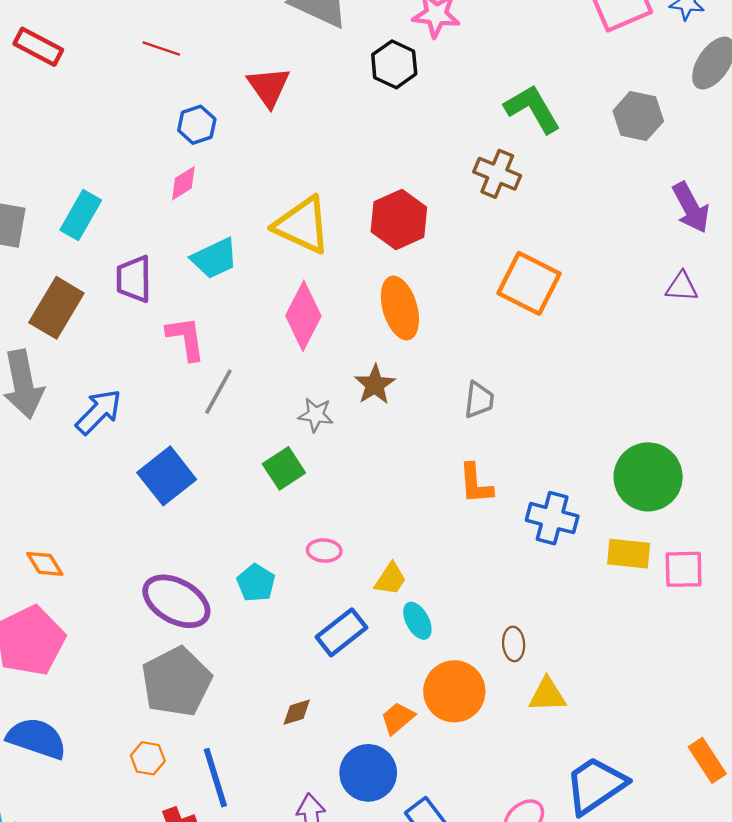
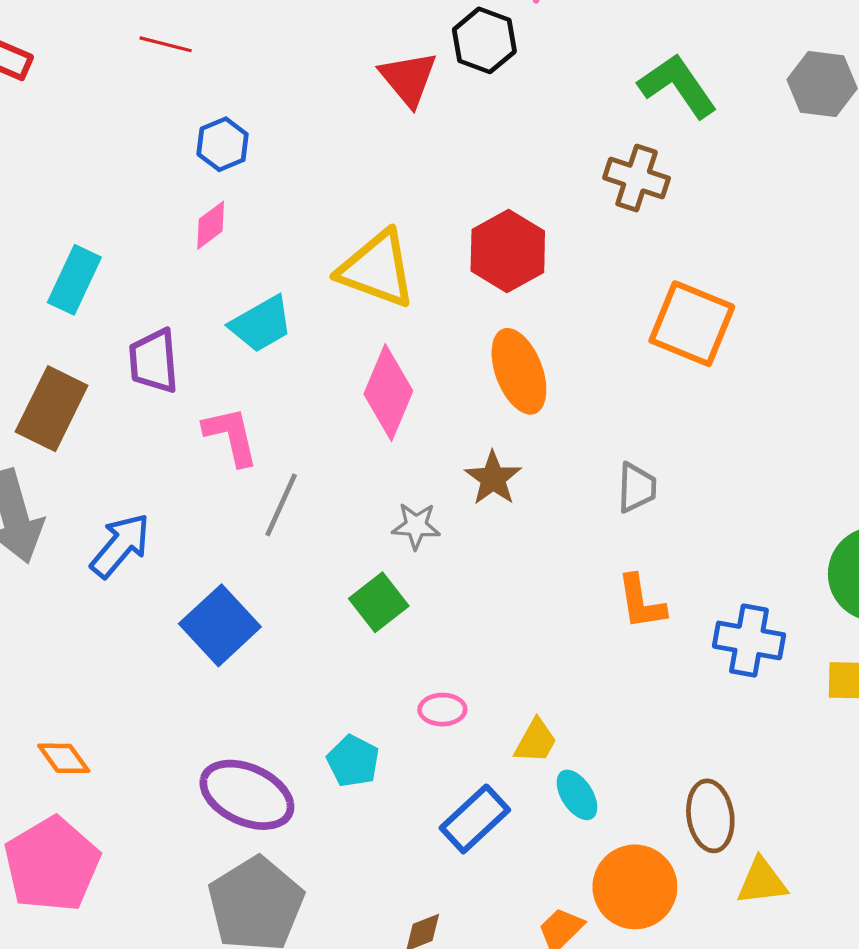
red triangle: (269, 87) -> (408, 78), moved
brown ellipse: (514, 644) -> (710, 816), size x1.5

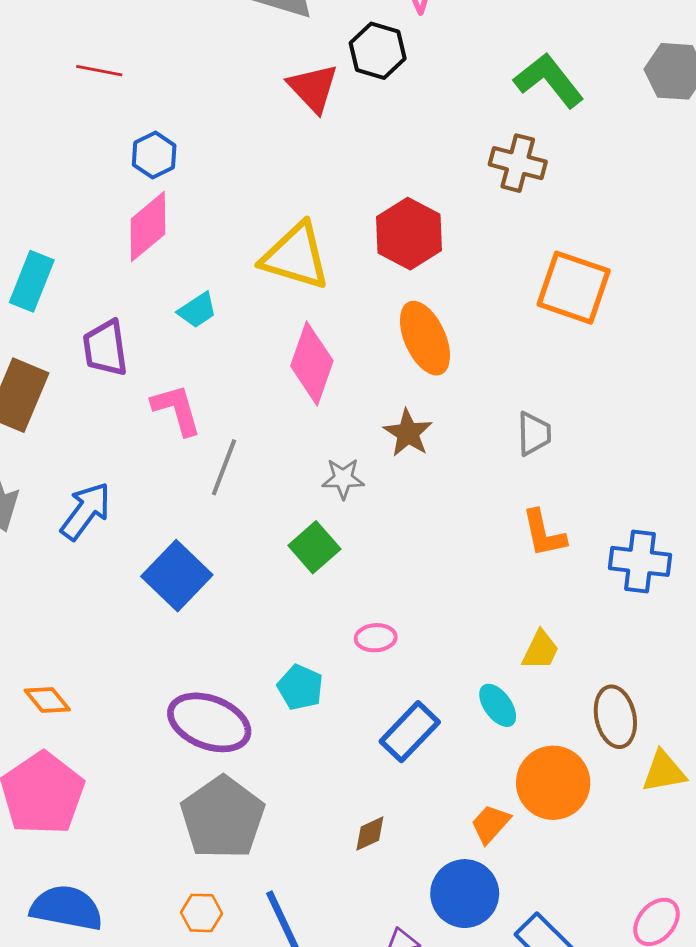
pink diamond: (211, 225) -> (148, 226), size x1.6
cyan trapezoid: (261, 324) -> (197, 310), size x0.7
yellow trapezoid: (536, 741) -> (541, 650), moved

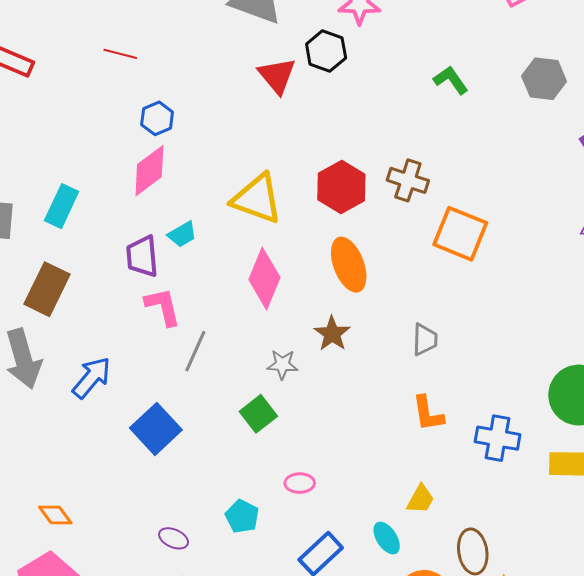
green L-shape: (549, 80) -> (451, 80), size x0.7
brown cross: (518, 163) -> (408, 180), moved
purple trapezoid: (105, 348) -> (142, 256), moved
purple ellipse: (209, 722) -> (174, 538), size x0.5

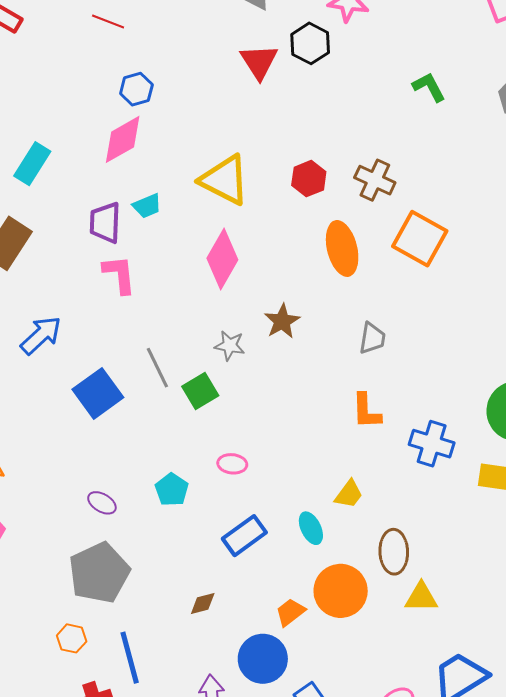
red hexagon: (341, 187) -> (309, 179), size x0.7
orange ellipse: (349, 265) -> (342, 248), moved
gray line: (195, 351) -> (157, 368), moved, turned -57

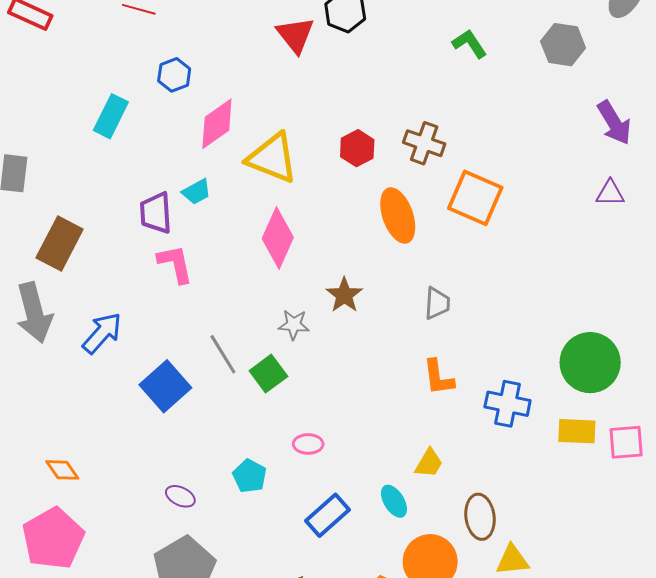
pink diamond: (123, 139) -> (217, 124), moved
cyan rectangle: (32, 164) -> (111, 116), moved

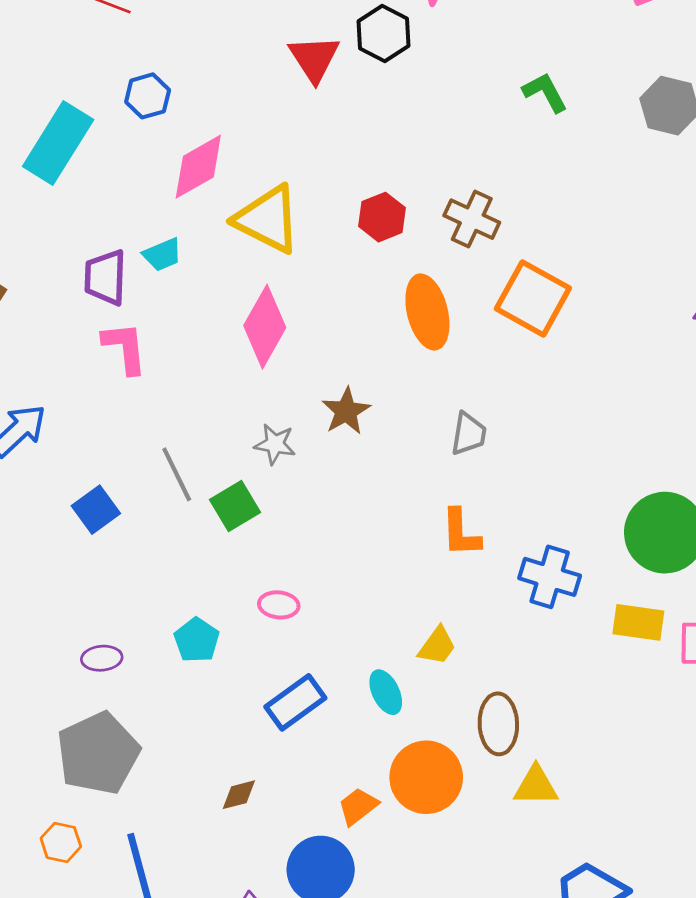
cyan rectangle: (111, 116) -> (58, 143), size x1.4
blue square: (165, 386) -> (96, 510), size x0.7
purple ellipse: (180, 496) -> (102, 658), turned -36

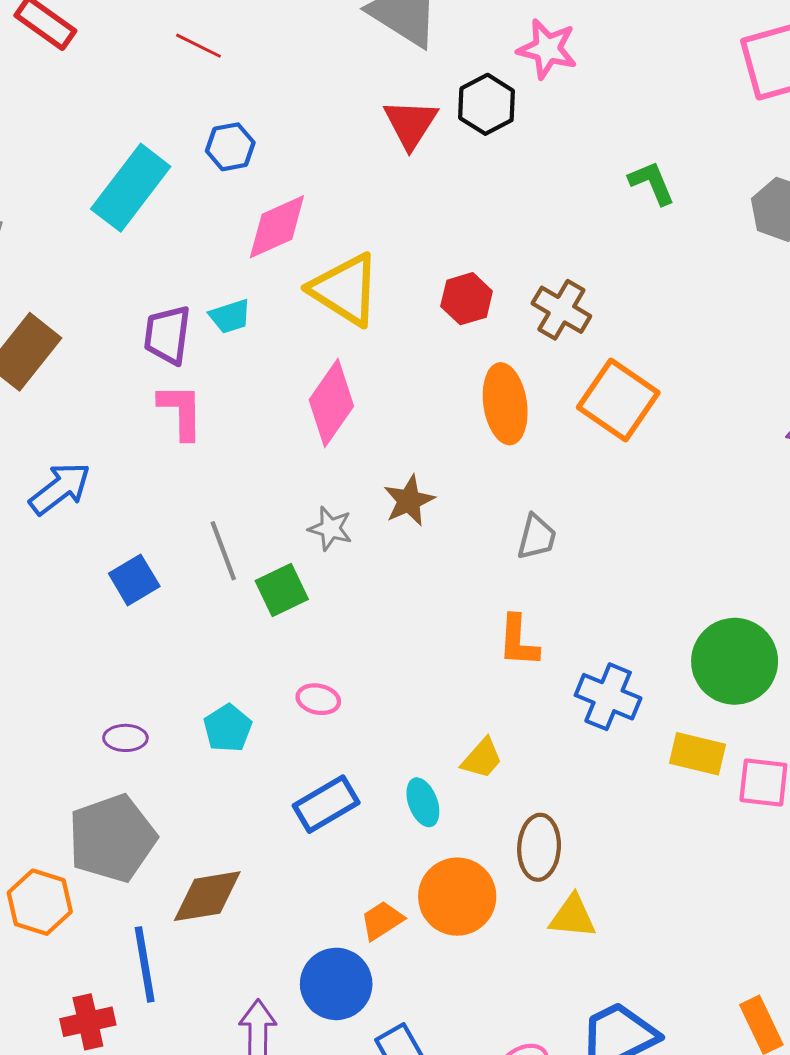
brown diamond: (239, 795) -> (207, 896), moved, size x1.8
orange hexagon: (61, 842) -> (40, 902), moved, size x1.5

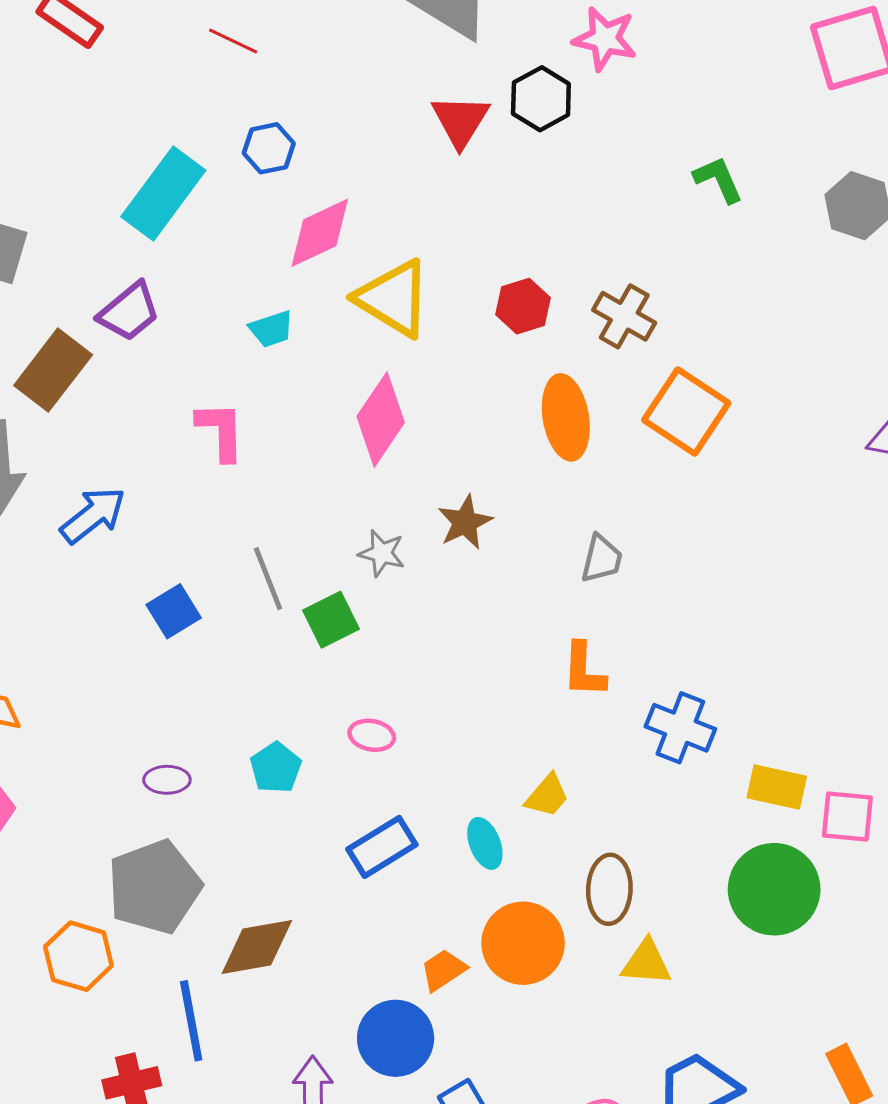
purple trapezoid: (167, 335) -> (129, 312), moved, turned -136
green circle: (735, 661) -> (774, 889), moved

